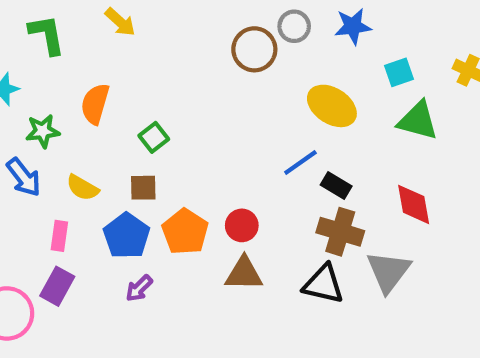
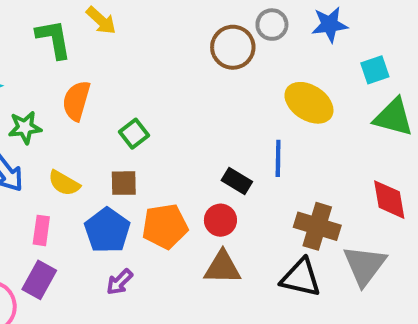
green L-shape: (47, 35) -> (54, 39), moved
blue line: (300, 163) -> (278, 158), turned -54
black rectangle: (336, 186) -> (237, 181), moved
orange pentagon: (185, 232) -> (165, 226), turned 30

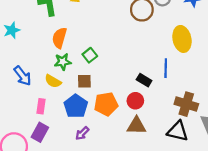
yellow ellipse: (309, 103) -> (182, 39), turned 45
green star: (25, 127) -> (63, 62), moved

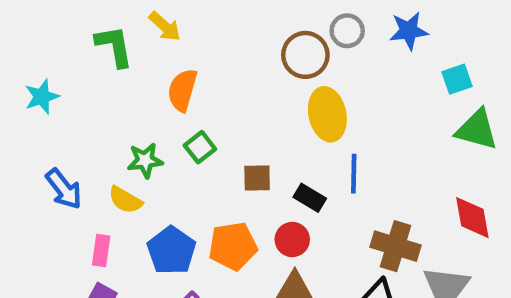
orange semicircle: (59, 38) -> (182, 90), moved
yellow ellipse: (182, 39) -> (327, 114), moved
brown square: (84, 81) -> (257, 178), moved

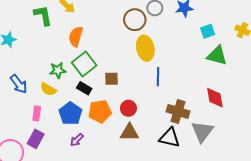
green square: (200, 147) -> (84, 64), size x1.6
black rectangle: (310, 198) -> (84, 88), moved

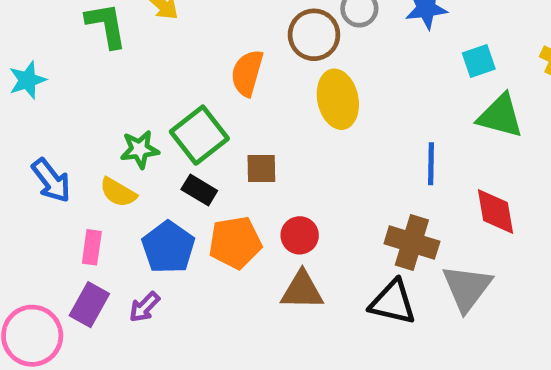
orange semicircle: (76, 37) -> (247, 73), moved
blue line: (158, 77) -> (431, 164), moved
purple arrow: (77, 140) -> (144, 307), moved

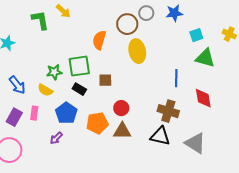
green square: (199, 135) -> (79, 66), turned 30
orange pentagon: (235, 243) -> (97, 123), moved
gray triangle: (467, 288) -> (195, 143), moved, turned -35
purple rectangle: (89, 305) -> (14, 117), moved

